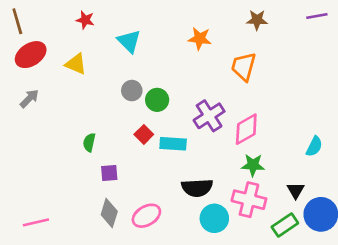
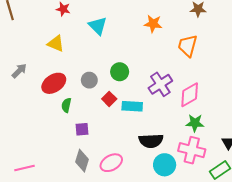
red ellipse: (31, 55) -> (54, 83), moved
gray circle: (132, 91) -> (89, 80), moved

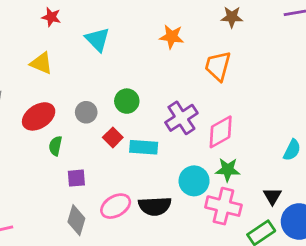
black semicircle: (151, 141) -> (155, 206), moved
pink ellipse: (111, 163) -> (116, 206), moved
cyan circle: (165, 165) -> (194, 181), moved

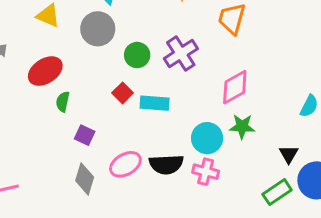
gray circle: (86, 112) -> (98, 29), moved, size x1.5
purple cross: (181, 118) -> (181, 54), moved
purple square: (76, 178) -> (85, 135), turned 30
pink cross: (223, 206) -> (206, 172), moved, size x0.7

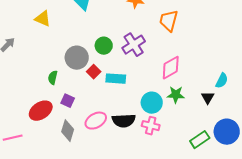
gray circle: (98, 29) -> (77, 58), moved
red ellipse: (45, 71) -> (41, 111), moved
black triangle: (289, 154) -> (208, 98), moved

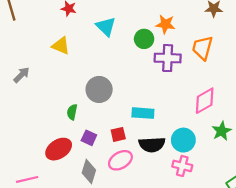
purple cross: (134, 45) -> (168, 58), moved, turned 35
green circle: (104, 46) -> (144, 39), moved
red square: (94, 72) -> (118, 134), moved, turned 32
green star: (176, 95) -> (222, 131), moved, turned -30
black semicircle: (124, 121) -> (152, 145), moved

